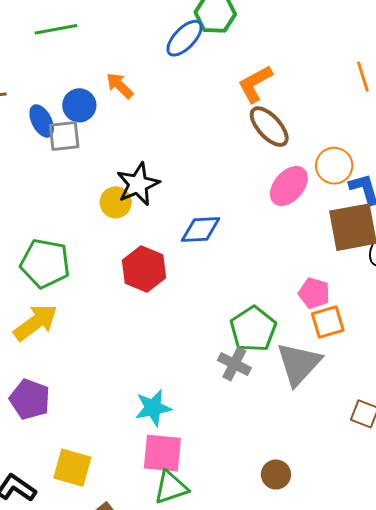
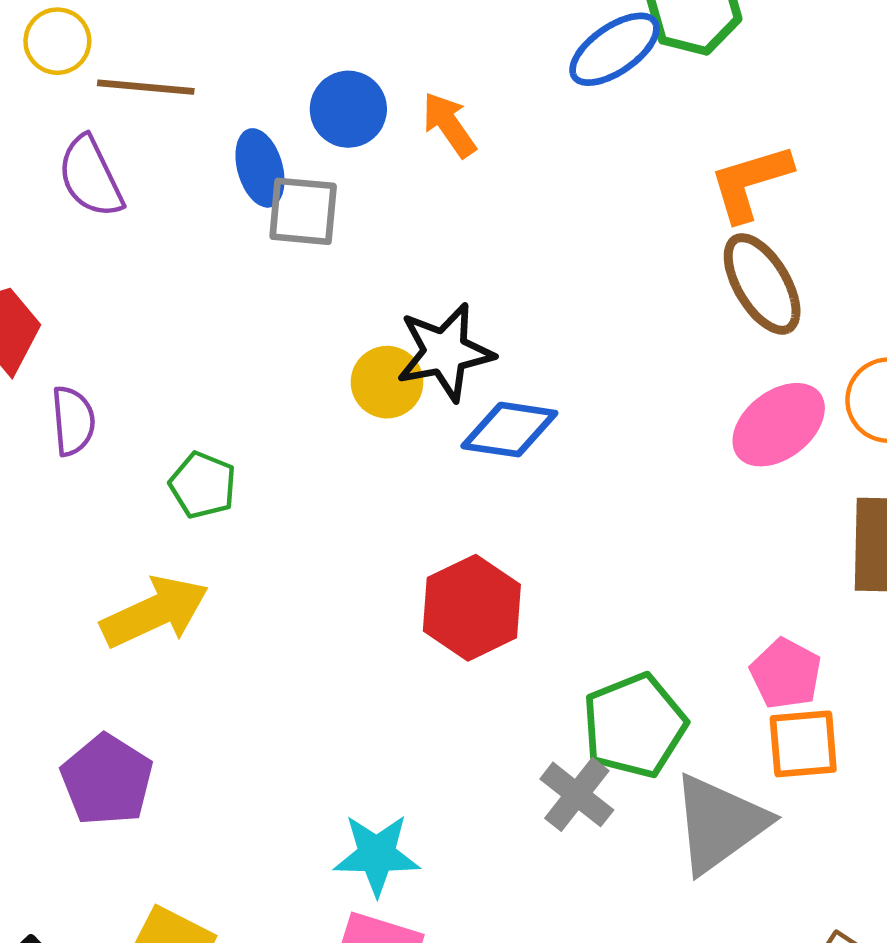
blue circle: (79, 105) -> (348, 109), moved
blue diamond: (201, 230) -> (509, 430), moved
green pentagon: (45, 263) -> (203, 485), size x0.6
red hexagon: (144, 269) -> (472, 608), moved

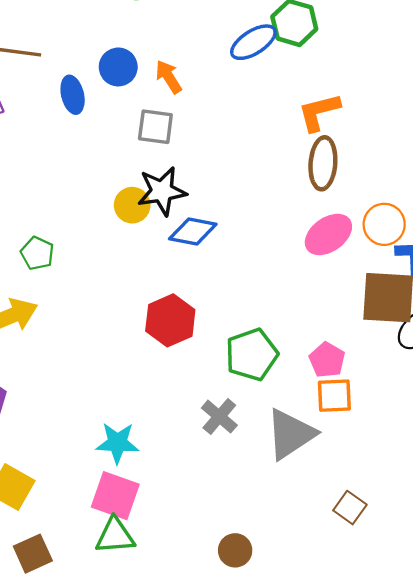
gray square: (303, 211) -> (155, 127), moved
brown ellipse: (762, 284) -> (323, 163), turned 33
green pentagon: (634, 726) -> (252, 354), moved

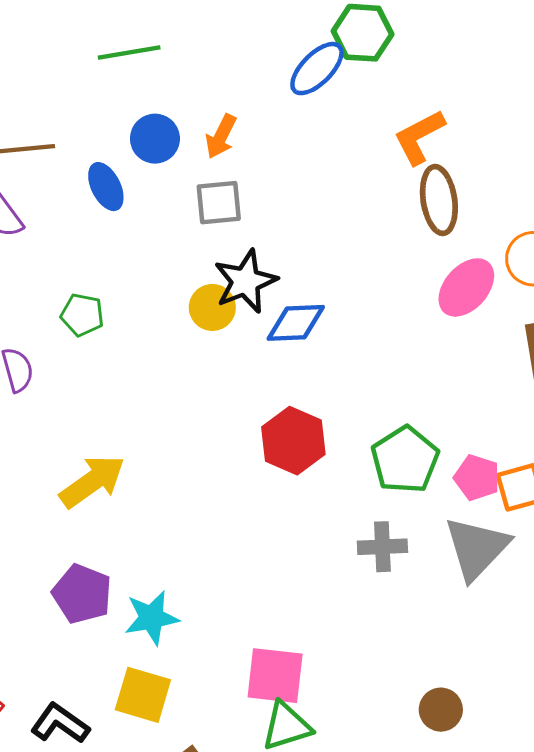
orange arrow: (169, 77) -> (221, 136), turned -108
green pentagon: (37, 253) -> (82, 315), moved
pink pentagon: (327, 360) -> (477, 478), moved
gray cross: (219, 417) -> (382, 547), turned -30
cyan star: (117, 443) -> (152, 618), moved

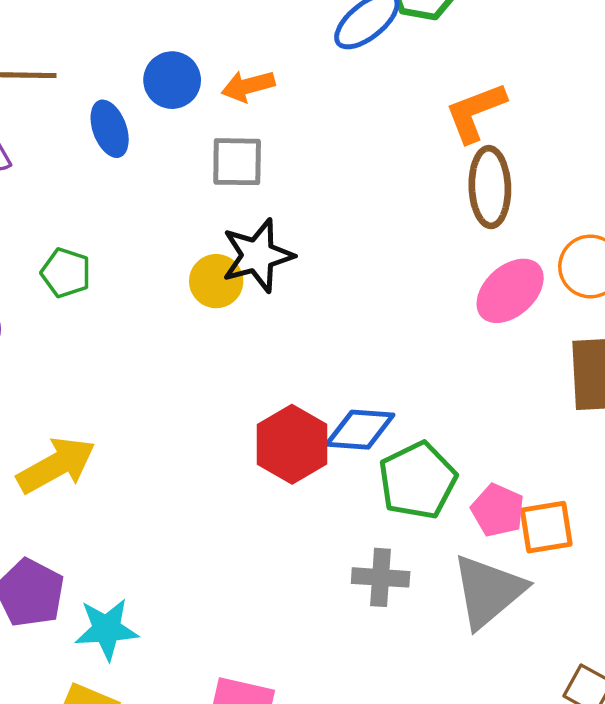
orange arrow: (221, 136) -> (248, 86), turned 42
blue diamond: (296, 323) -> (360, 430), moved

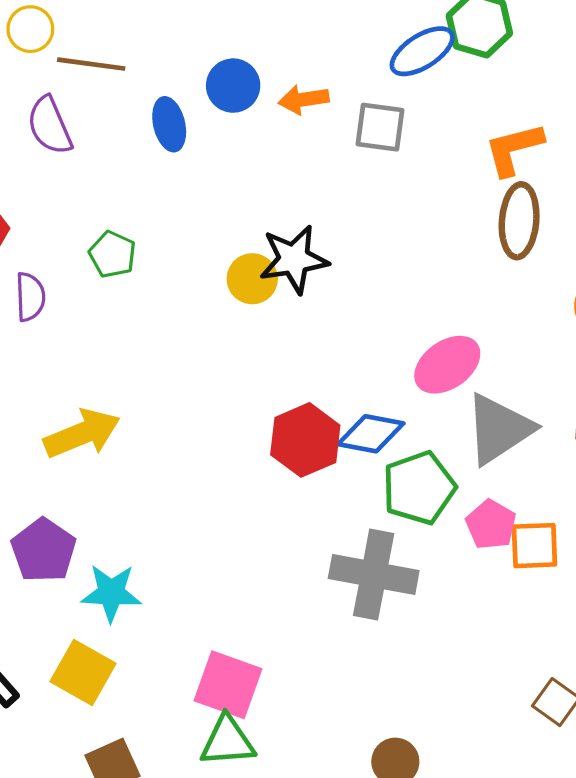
gray square: (237, 162) -> (380, 127), moved
pink ellipse: (510, 291) -> (447, 365), moved
gray cross: (381, 577) -> (374, 574), size x1.6
gray triangle: (488, 591) -> (499, 429), moved

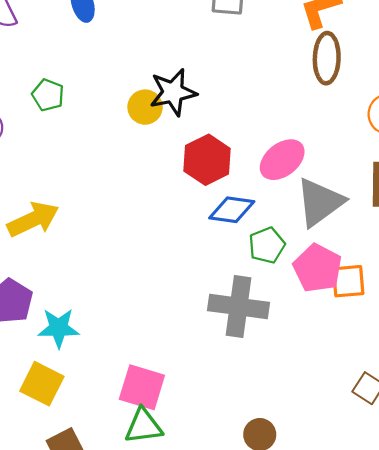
red hexagon: (305, 440) -> (207, 160), moved
green pentagon: (419, 488) -> (267, 245), size x0.7
pink pentagon: (491, 524) -> (318, 268), size x1.4

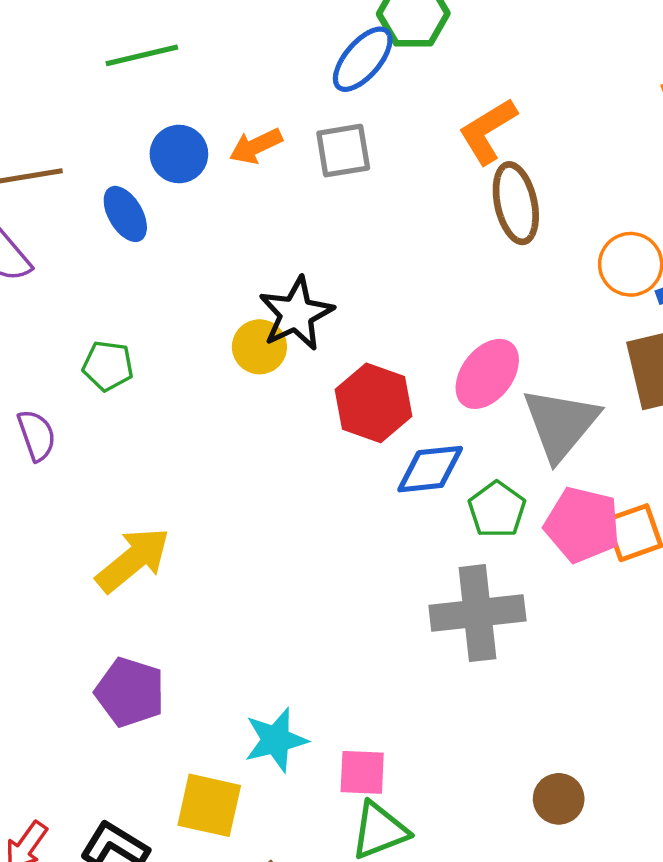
cyan star: (59, 328) -> (276, 740), moved
pink square: (142, 387) -> (362, 772), size x0.7

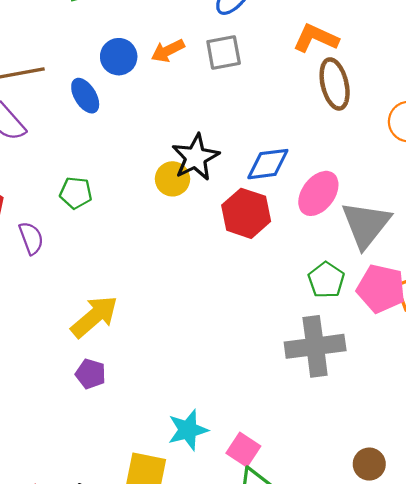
orange L-shape: (488, 131) -> (316, 38), turned 57
blue diamond: (430, 469) -> (268, 164), moved
purple pentagon: (130, 692) -> (91, 374), moved, size x0.7
pink square: (362, 772) -> (243, 450), turned 32

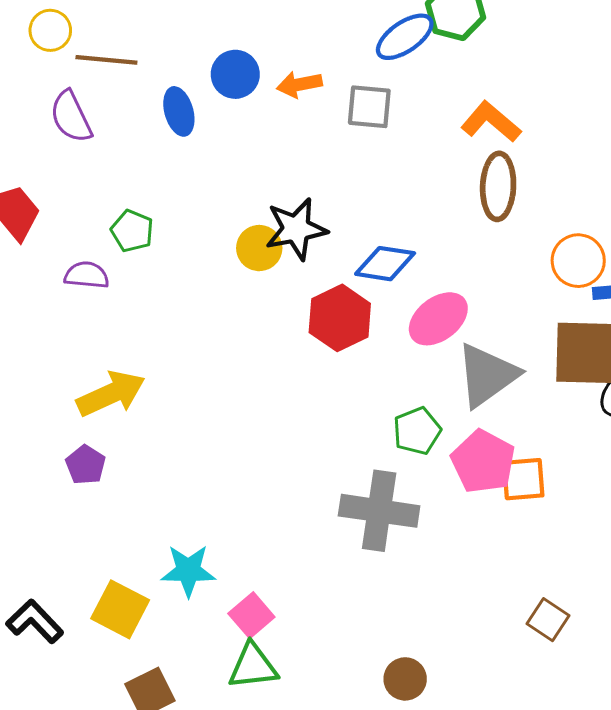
purple semicircle: (31, 238) -> (87, 275), moved, turned -80

